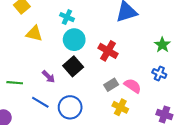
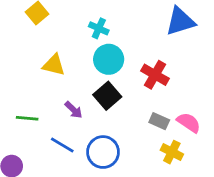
yellow triangle: (34, 33) -> (54, 65), moved
gray rectangle: (111, 85) -> (159, 121), turned 56

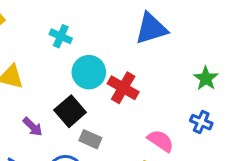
cyan circle: (109, 59) -> (89, 72), moved
gray rectangle: (159, 121) -> (90, 139), moved

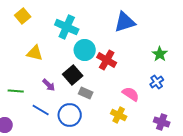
cyan cross: (61, 36) -> (67, 27), size x1.6
blue cross: (201, 122) -> (157, 82), turned 32

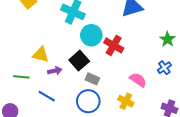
yellow triangle: (35, 53) -> (41, 55), moved
purple arrow: (49, 85) -> (55, 71), turned -56
blue circle: (70, 115) -> (88, 101), moved

